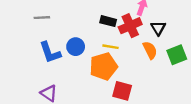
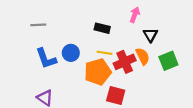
red cross: (130, 26) -> (125, 62), moved

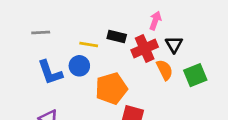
yellow line: (104, 53) -> (89, 45), moved
red cross: (125, 62) -> (145, 49), moved

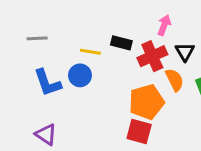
orange pentagon: (111, 88) -> (146, 102), moved

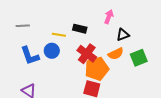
black triangle: (185, 52) -> (123, 35), turned 40
red cross: (152, 56) -> (87, 54), moved, turned -30
orange semicircle: (175, 80) -> (116, 54), turned 91

